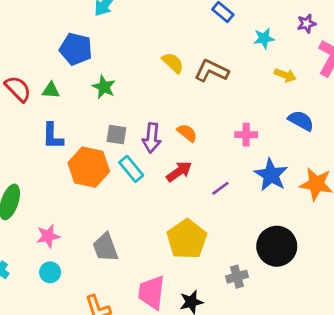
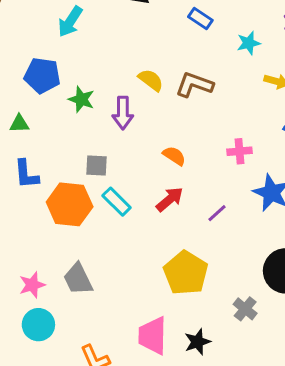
green star: (104, 87) -> (81, 99), moved
purple arrow: (152, 138) -> (123, 113), moved
gray trapezoid: (105, 247) -> (78, 279), moved
cyan circle: (50, 272) -> (38, 325), size x1.4
gray cross: (237, 277) -> (245, 309), turned -30

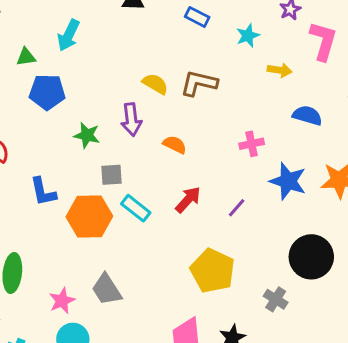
green star: (81, 99) -> (87, 135), moved
green triangle: (19, 124) -> (26, 57), moved
orange semicircle: (174, 156) -> (175, 145), moved

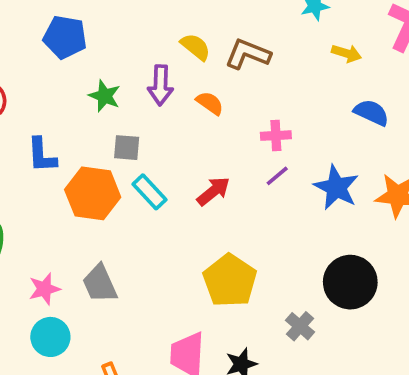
pink cross: (252, 144) -> (276, 136), moved
orange semicircle: (175, 145) -> (210, 103), moved
purple line: (237, 208) -> (277, 176), moved

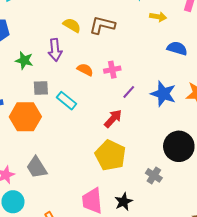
orange semicircle: (210, 103) -> (85, 70), moved
pink cross: (276, 136) -> (112, 70), moved
red arrow: (213, 191) -> (113, 119), moved
cyan rectangle: (149, 192) -> (66, 101), moved

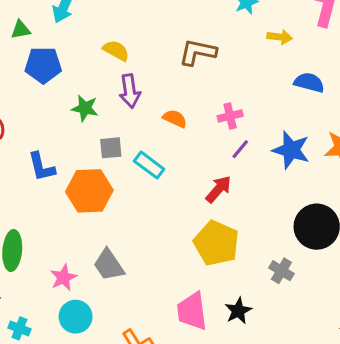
yellow semicircle: (72, 25) -> (116, 51), moved
pink cross: (112, 70) -> (230, 116), moved

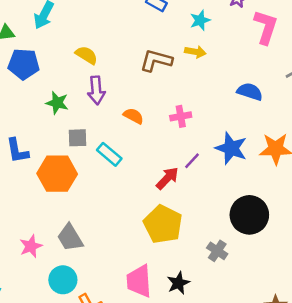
yellow arrow: (280, 37) -> (195, 52), moved
purple line: (240, 149) -> (192, 161), moved
cyan circle: (76, 317) -> (63, 280), moved

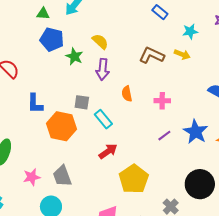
green star: (57, 103) -> (74, 56), moved
orange semicircle: (133, 116) -> (127, 94), turned -140
red arrow: (167, 178) -> (108, 151), moved

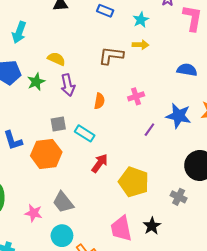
green star: (74, 56) -> (36, 82), turned -30
orange semicircle: (127, 94) -> (99, 101), turned -140
pink star: (32, 177) -> (34, 213), turned -30

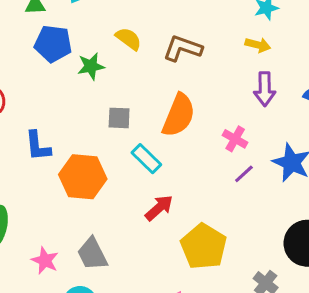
brown L-shape: (111, 56) -> (183, 48), moved
purple arrow: (68, 85) -> (265, 89), moved
pink cross: (136, 96) -> (235, 139), moved, turned 35
orange semicircle: (99, 101) -> (179, 115), size x1.8
gray square: (58, 124) -> (119, 118), moved

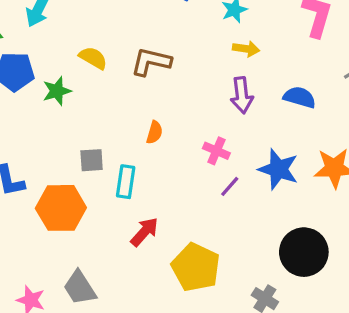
yellow arrow: (258, 45) -> (246, 49), moved
orange semicircle: (179, 115) -> (155, 132), size x0.5
gray square: (119, 118) -> (92, 160), moved
cyan rectangle: (146, 159) -> (126, 182), turned 60

